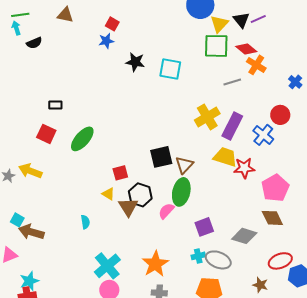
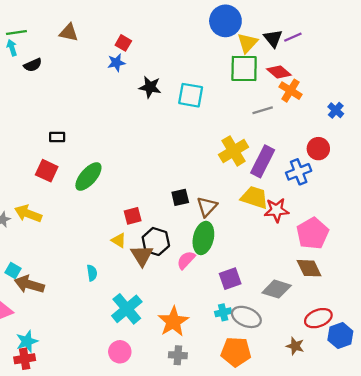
blue cross: (263, 135) -> (299, 172), turned 30
black square: (161, 157) -> (180, 197), size x0.7
cyan cross: (107, 266) -> (127, 309), moved

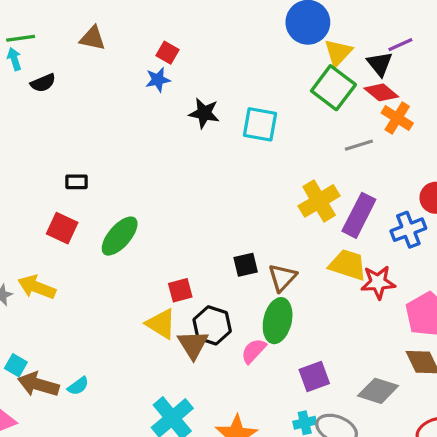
black triangle: (273, 38) -> (380, 64), moved
green square: (244, 68) -> (333, 88), turned 36
yellow triangle: (119, 240) -> (161, 324), size x1.5
cyan semicircle: (92, 273) -> (78, 386), moved, turned 63

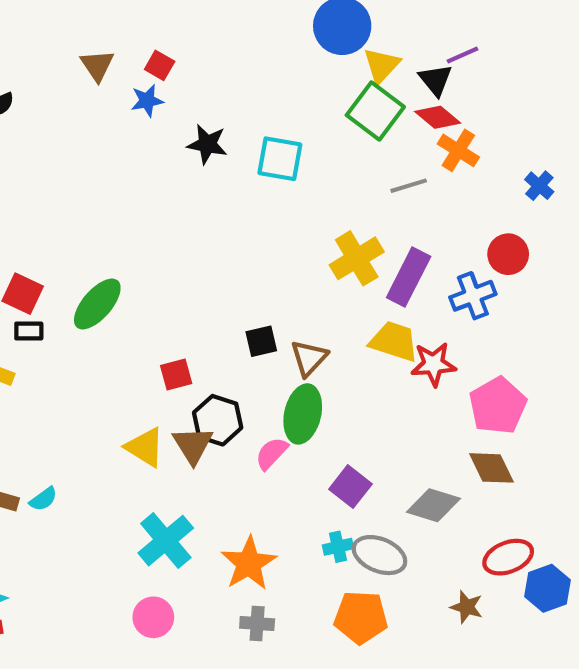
brown triangle: (92, 38) -> (97, 65), moved, turned 44
black rectangle: (77, 182) -> (29, 331), moved
yellow triangle: (161, 324) -> (145, 447), moved
purple square: (314, 376) -> (350, 487), turned -32

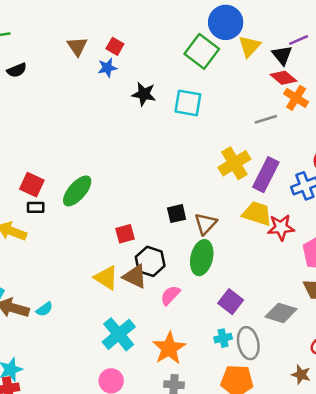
green square: (375, 111) -> (202, 51), moved
brown triangle: (193, 445) -> (135, 276), turned -32
pink semicircle: (272, 453) -> (170, 295), moved
gray ellipse: (379, 555) -> (248, 343), turned 56

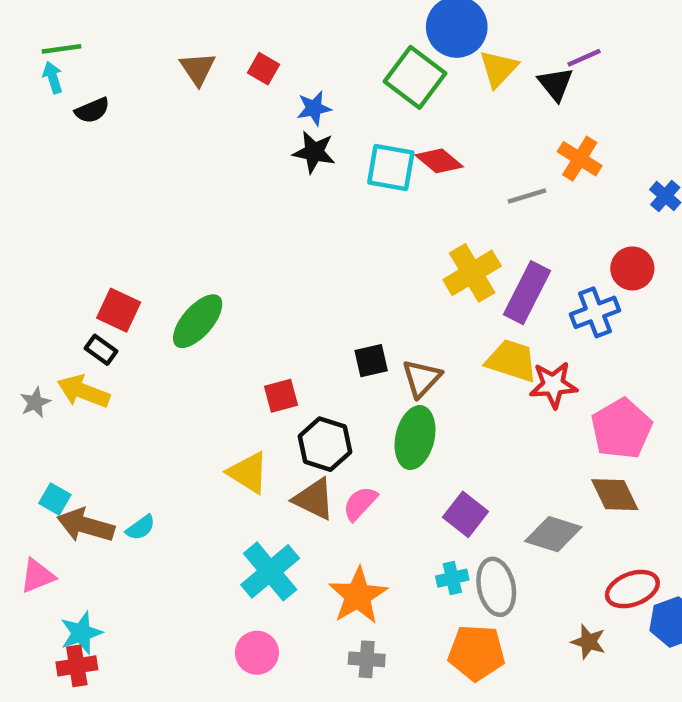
blue star: (107, 68) -> (314, 108), moved
red diamond: (283, 78) -> (439, 161), moved
black rectangle: (36, 207) -> (101, 350), moved, turned 36
brown triangle: (135, 276) -> (314, 499), moved

